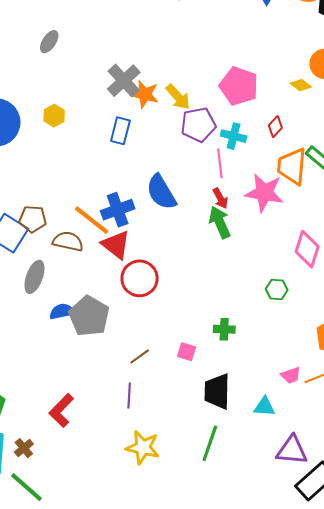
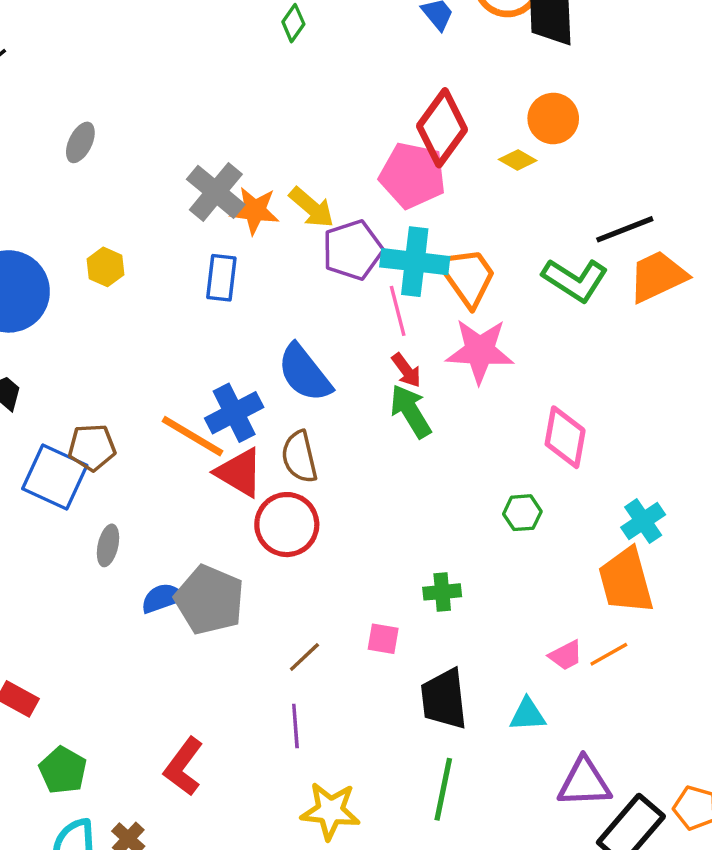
red diamond: (275, 127) -> (442, 128), moved, size x2.0
cyan cross: (234, 136) -> (415, 262), size x1.5
orange trapezoid: (292, 166) -> (467, 277), moved, turned 147
brown semicircle: (68, 241) -> (299, 457), moved, turned -108
gray ellipse: (34, 277) -> (108, 545), size x0.7

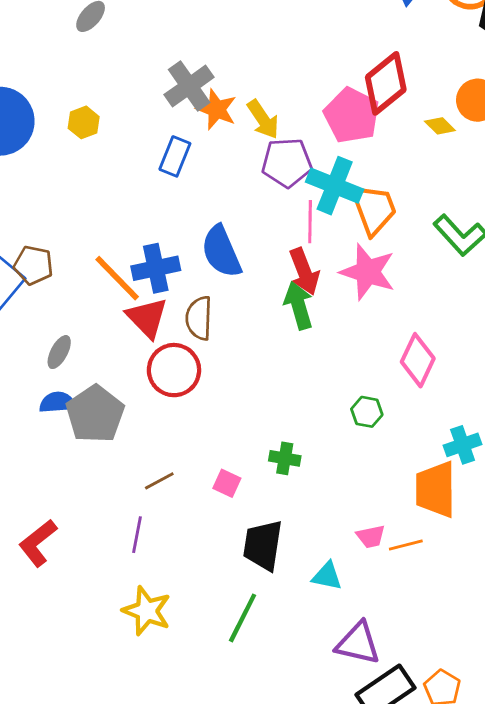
red arrow: (406, 370) -> (304, 271), size x1.5
gray ellipse: (108, 545) -> (59, 352), moved

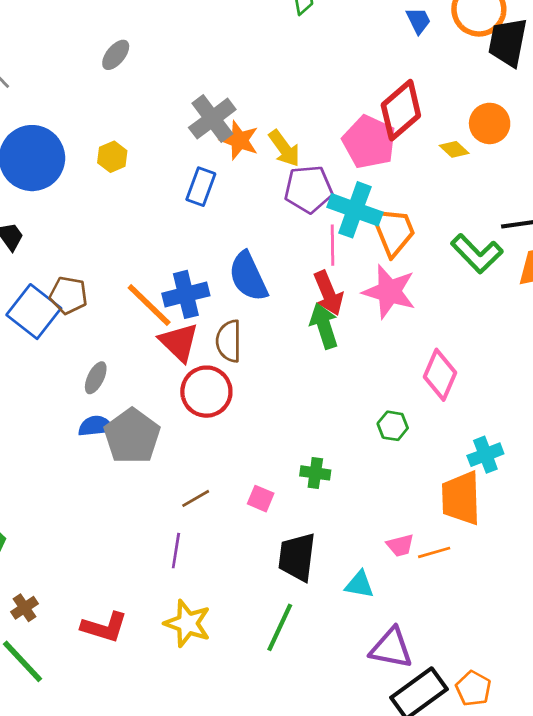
red L-shape: (38, 543) -> (104, 627), moved, turned -123

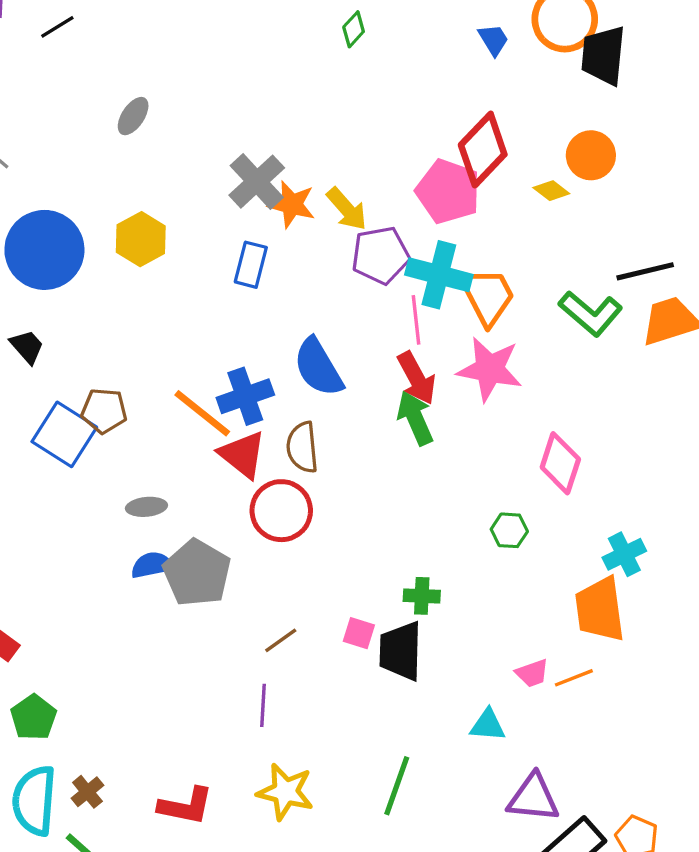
yellow hexagon: (112, 157) -> (141, 239), size x1.4
gray ellipse: (96, 378) -> (146, 507), turned 64
black trapezoid: (297, 557) -> (401, 651), moved

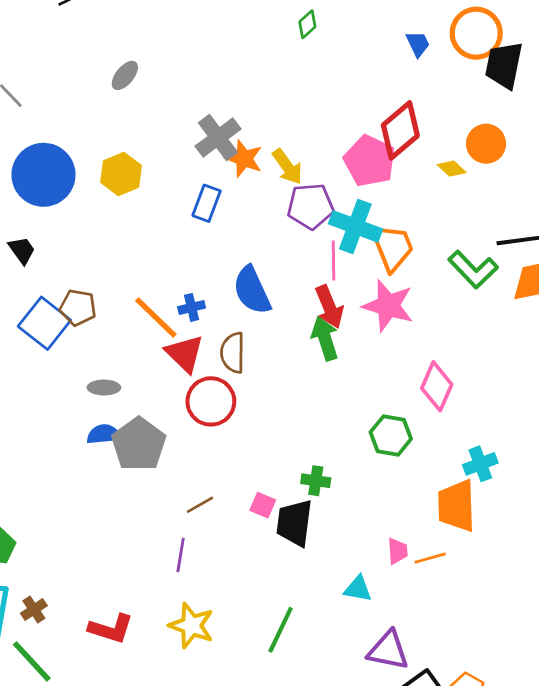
blue cross: (245, 396) -> (192, 307), size x0.6
green hexagon: (509, 530) -> (391, 436), size x1.4
pink trapezoid: (532, 673) -> (397, 551), turned -80

